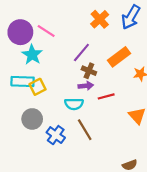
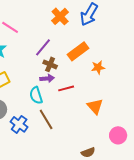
cyan semicircle: (74, 104) -> (36, 95), turned 72

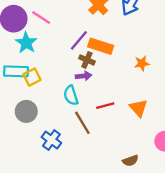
orange rectangle: (78, 51) -> (101, 46), moved, turned 55
red line: (66, 88) -> (105, 106), moved
blue cross: (19, 124) -> (51, 140), moved

